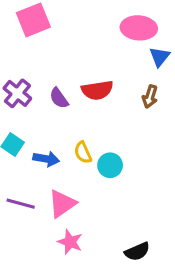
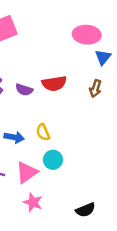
purple semicircle: (59, 98) -> (24, 90), turned -36
cyan circle: (110, 165) -> (53, 160), moved

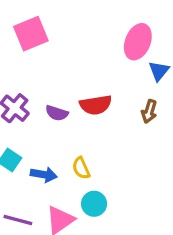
pink ellipse: (87, 35) -> (138, 42), turned -72

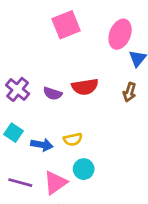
pink square: (31, 34) -> (66, 25), moved
yellow semicircle: (81, 168) -> (73, 139), turned -78

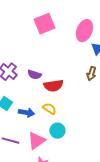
red semicircle: (85, 87) -> (53, 86), moved
yellow semicircle: (73, 139) -> (49, 109), turned -136

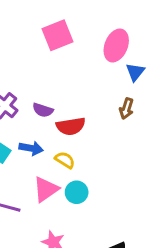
blue arrow: (26, 113) -> (31, 148), moved
pink triangle: (36, 141) -> (46, 189), moved

